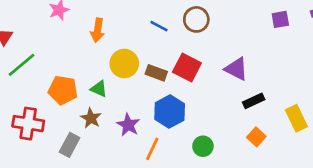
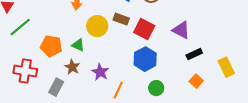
brown rectangle: (156, 73) -> (121, 19), moved
blue hexagon: (170, 112) -> (145, 59), moved

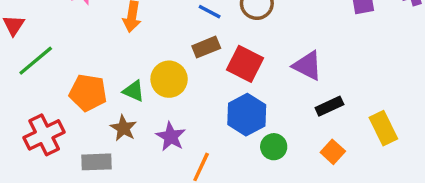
brown rectangle: (121, 19) -> (206, 47), turned -42
yellow circle: (97, 26) -> (169, 79), moved
red cross: (25, 71) -> (44, 135), turned -35
gray rectangle: (56, 87) -> (96, 162), turned 60
green circle: (156, 88) -> (274, 147), moved

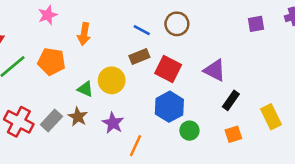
orange pentagon: (88, 93) -> (51, 62), moved
black rectangle: (329, 106) -> (231, 100), turned -30
red cross: (44, 135) -> (19, 122), turned -36
orange square: (333, 152) -> (233, 134), turned 30
gray rectangle: (96, 162) -> (51, 120), moved, turned -45

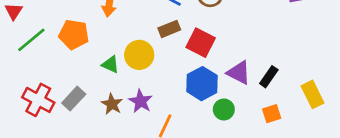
purple triangle: (215, 70) -> (239, 73), moved
brown star: (78, 117) -> (112, 104), moved

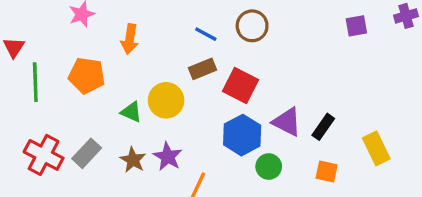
green line: (31, 40) -> (35, 82), turned -52
orange square: (272, 114) -> (327, 171), turned 30

